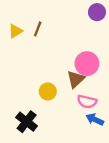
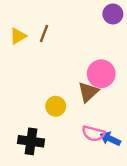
pink semicircle: (87, 102) -> (93, 134), moved
black cross: (27, 122) -> (31, 141), turned -30

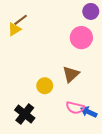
brown line: (44, 33) -> (21, 20), moved, turned 32
pink circle: (101, 74) -> (81, 38), moved
black cross: (31, 141) -> (25, 114), turned 30

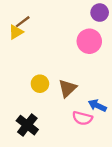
brown triangle: (71, 74) -> (67, 88), moved
yellow circle: (45, 86) -> (40, 84), moved
blue arrow: (89, 112) -> (97, 106), moved

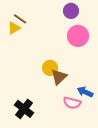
purple circle: (100, 13) -> (71, 11), moved
brown line: (23, 22) -> (20, 19), turned 72
yellow circle: (40, 84) -> (50, 68), moved

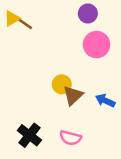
yellow triangle: (14, 28) -> (12, 18), moved
blue arrow: (85, 92) -> (105, 100), moved
pink semicircle: (72, 103) -> (70, 138), moved

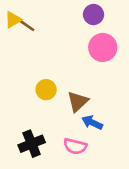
yellow circle: (62, 84) -> (46, 90), moved
blue arrow: (105, 100) -> (92, 123), moved
black cross: (29, 135) -> (32, 144), turned 30

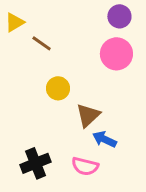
purple circle: (93, 15) -> (119, 16), moved
brown line: (26, 25) -> (42, 43), moved
yellow circle: (46, 90) -> (58, 88), moved

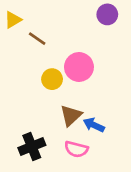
pink circle: (116, 54) -> (79, 67), moved
brown triangle: (88, 115) -> (71, 115), moved

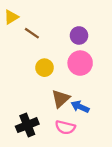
purple circle: (107, 14) -> (79, 35), moved
pink circle: (79, 67) -> (80, 63), moved

